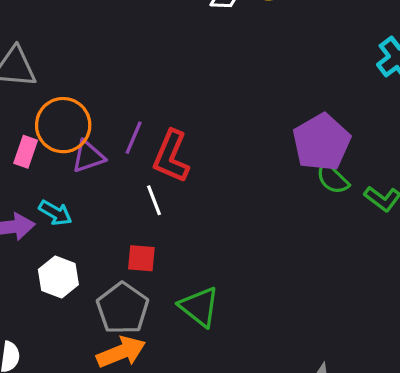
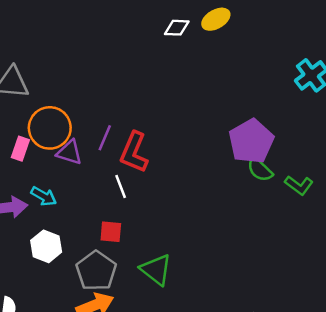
purple triangle: (88, 156) -> (69, 152), turned 36

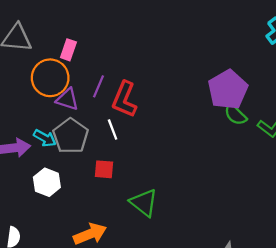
pink rectangle: (20, 149) -> (68, 50), moved
gray pentagon: (96, 271) -> (71, 136), moved

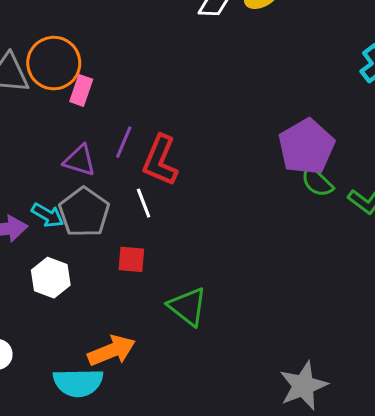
orange circle: (50, 78) -> (54, 63), moved

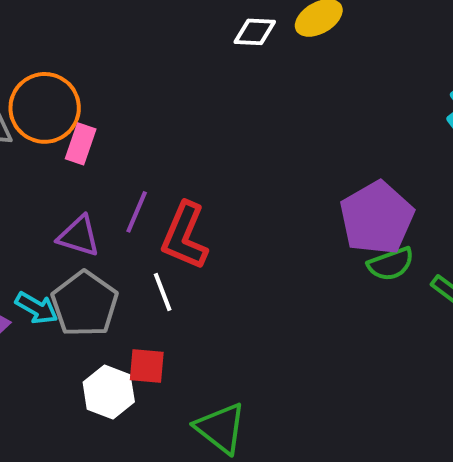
green semicircle: (317, 182) -> (391, 264), turned -64
white hexagon: (51, 278) -> (109, 392), moved

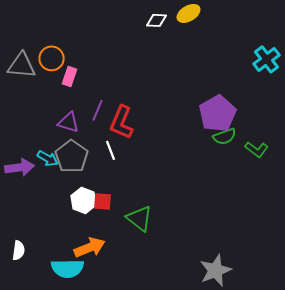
orange circle: (45, 108) -> (52, 58), size x0.7
red square: (147, 366) -> (103, 201), moved

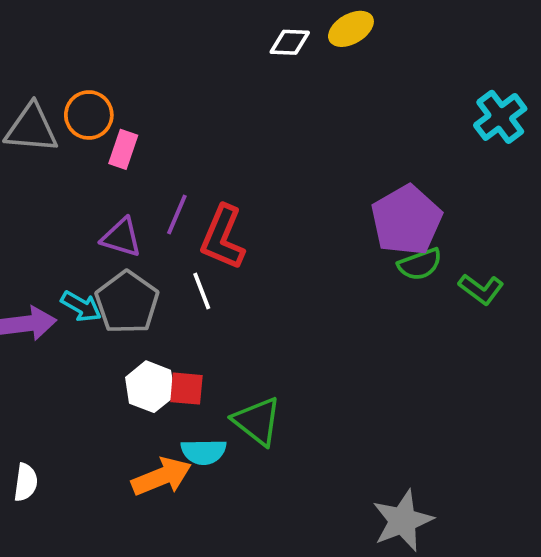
cyan semicircle: (68, 268) -> (204, 452), moved, size x0.7

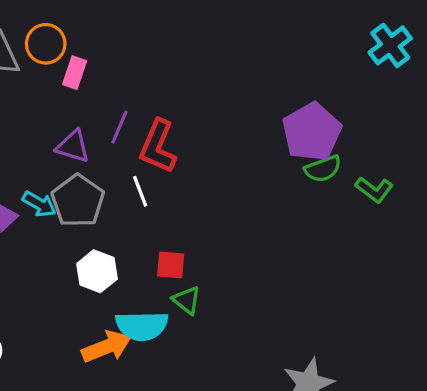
red square: (186, 389) -> (171, 265), moved
green triangle: (257, 421) -> (187, 300), size x0.7
cyan semicircle: (204, 452) -> (142, 326), size x1.4

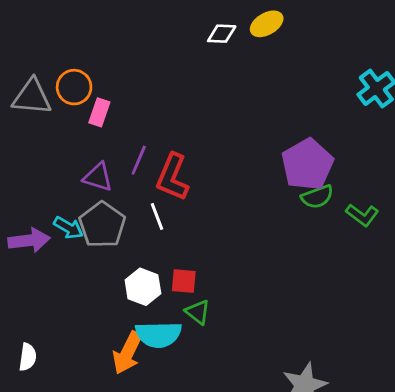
white hexagon: (97, 271) -> (143, 287), moved
orange arrow: (107, 347) -> (127, 353), turned 138

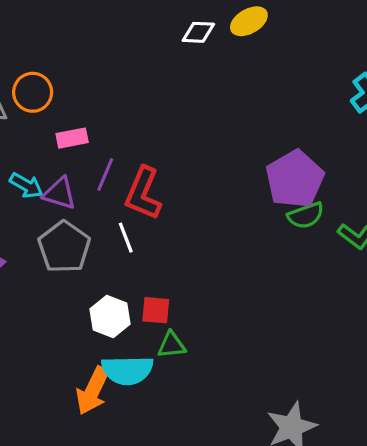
pink rectangle: (99, 112) -> (72, 138), moved, turned 60
cyan arrow: (68, 228) -> (26, 185), moved
green triangle: (198, 312) -> (172, 345), turned -44

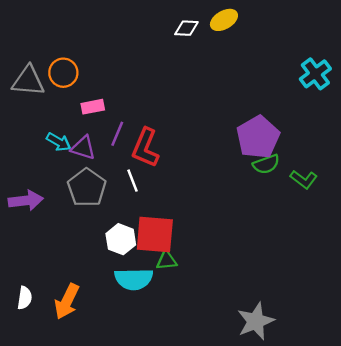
red square: (156, 310) -> (155, 235), size x1.8
orange arrow: (93, 391) -> (67, 301), moved

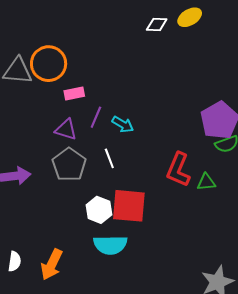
orange circle: (63, 73) -> (49, 64), size x1.4
cyan arrow: (59, 142) -> (123, 124), moved
red L-shape: (145, 148) -> (178, 170), moved
green triangle: (167, 260) -> (206, 182), moved

